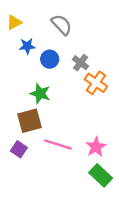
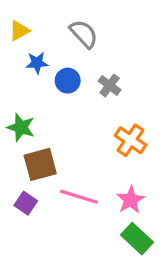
orange cross: (96, 83) -> (131, 140), moved
green star: (40, 94) -> (21, 127), moved

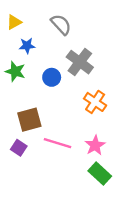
blue circle: (68, 81) -> (52, 77), moved
gray cross: (110, 85) -> (80, 62), size x1.6
green star: (21, 127) -> (15, 71), moved

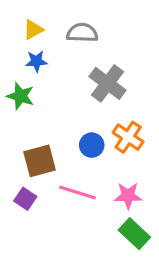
yellow triangle: (14, 22) -> (33, 30), moved
gray semicircle: (61, 25) -> (82, 33), turned -45
blue circle: (52, 77) -> (92, 145), moved
pink star: (95, 145) -> (128, 196), turned 30

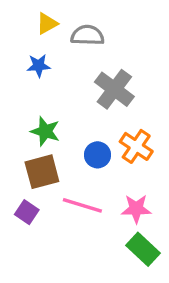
yellow triangle: (33, 30) -> (47, 24), moved
green star: (21, 96) -> (45, 131), moved

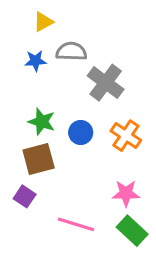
gray semicircle: (87, 35) -> (71, 51), moved
blue circle: (98, 155) -> (81, 132), moved
pink line: (82, 205) -> (76, 224), moved

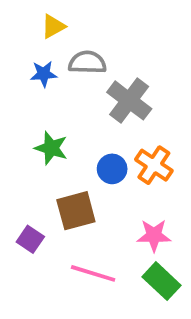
blue circle: (81, 132) -> (112, 169), moved
brown square: (39, 159) -> (76, 211), moved

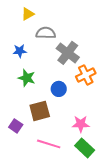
blue star: (44, 74) -> (20, 51), moved
orange cross: (154, 165) -> (86, 75), moved, turned 30

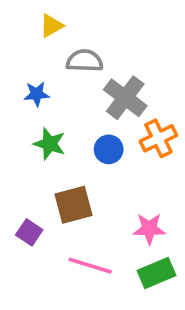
blue circle: (59, 89) -> (109, 149), moved
green rectangle: (85, 148) -> (157, 273), turned -66

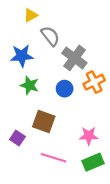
gray semicircle: (85, 61) -> (50, 36), turned 50
blue star: (37, 94) -> (22, 56), size x1.5
brown square: (74, 205) -> (44, 122), turned 35

